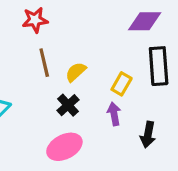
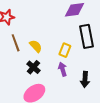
yellow semicircle: (76, 72) -> (36, 46), turned 96

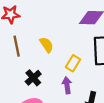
yellow semicircle: (36, 46) -> (47, 45), moved

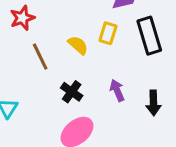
yellow rectangle: (73, 63) -> (108, 33), moved

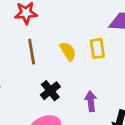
yellow rectangle: (108, 33) -> (97, 49), turned -42

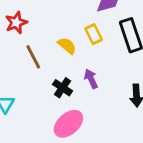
purple arrow: (91, 101) -> (91, 79), moved

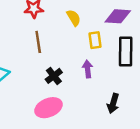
yellow semicircle: (67, 46) -> (74, 18), moved
purple arrow: (91, 79) -> (88, 69), moved

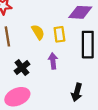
yellow semicircle: (74, 18) -> (38, 32), moved

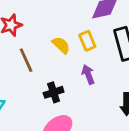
black cross: (22, 68) -> (54, 92), turned 35

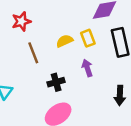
yellow semicircle: (61, 45) -> (65, 41), turned -70

